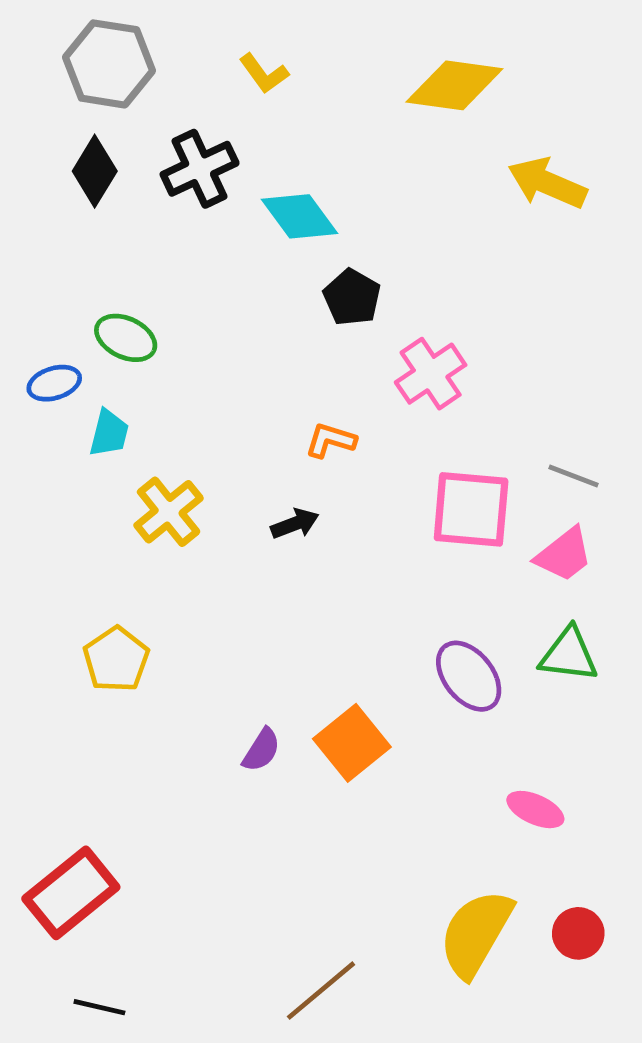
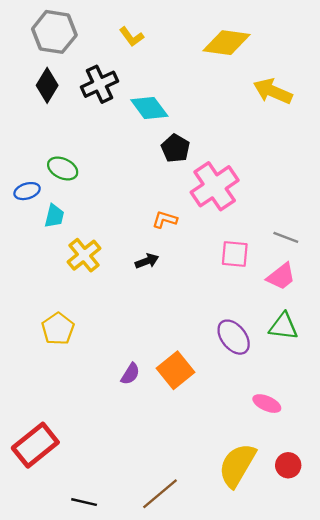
pink cross: (431, 374) -> (215, 186), size x1.4
pink square: (471, 509) -> (235, 254), size x0.7
black line: (99, 1007) -> (84, 502), moved

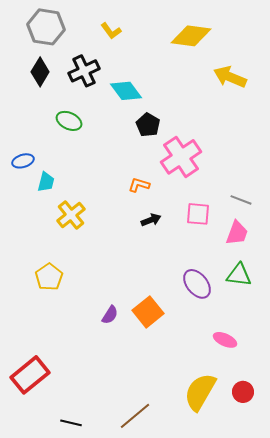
green ellipse: (63, 168) -> (69, 121), moved
black arrow: (147, 261) -> (151, 220), moved
pink trapezoid: (281, 277) -> (237, 233), turned -32

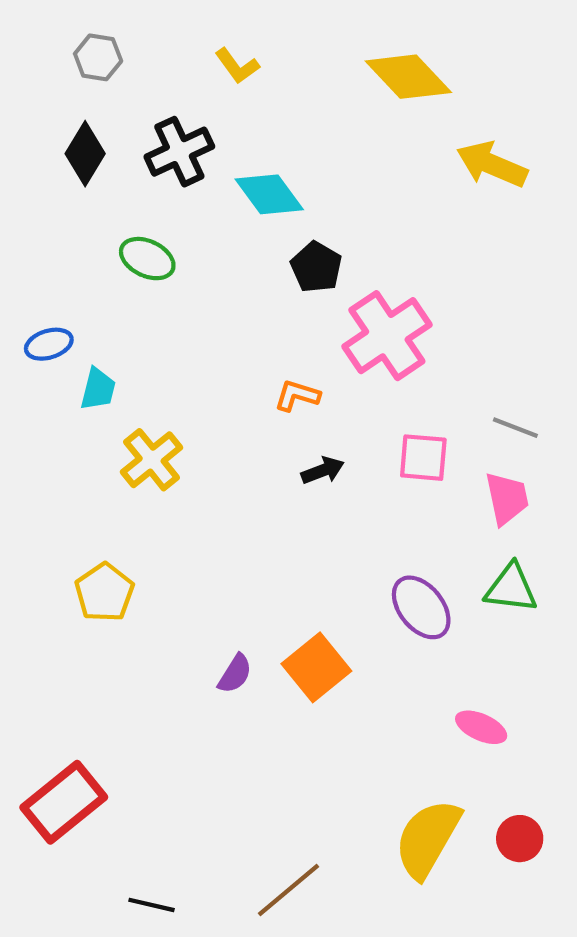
gray hexagon: (46, 27) -> (98, 57), size x0.6
yellow diamond: (191, 36) -> (408, 77), turned 39
pink trapezoid: (237, 233) -> (507, 498), turned -32

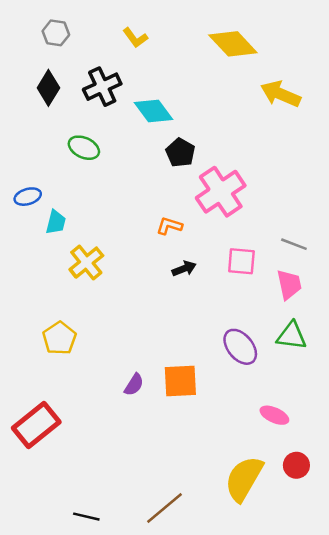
orange square: (316, 667) -> (180, 381), turned 36
red rectangle: (64, 802) -> (36, 425), moved
red circle: (520, 839) -> (296, 465), moved

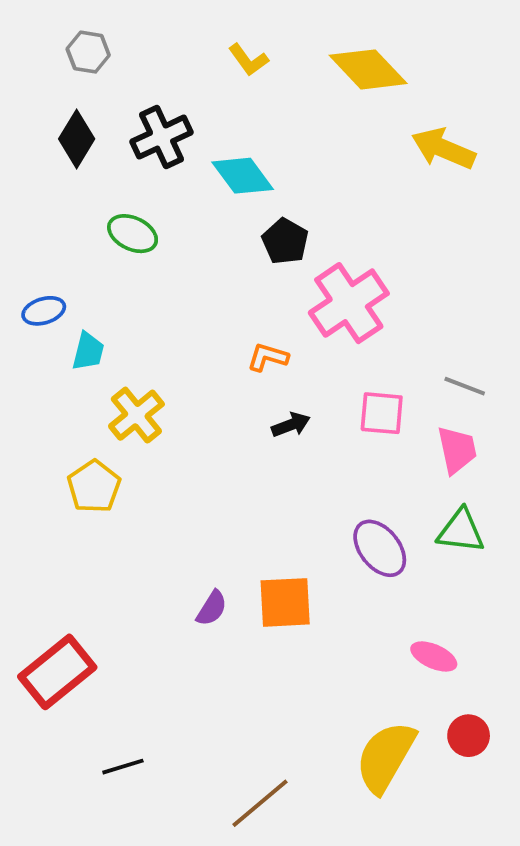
yellow L-shape: (135, 38) -> (248, 60), moved
yellow pentagon: (59, 338) -> (94, 487), moved
black line: (86, 517) -> (123, 767), moved, turned -30

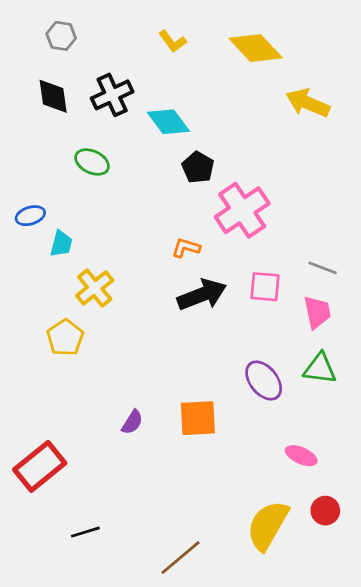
black diamond: (77, 139) -> (53, 96), turned -39
black arrow: (291, 425) -> (202, 295), size x1.8
purple semicircle: (212, 608) -> (132, 422), moved

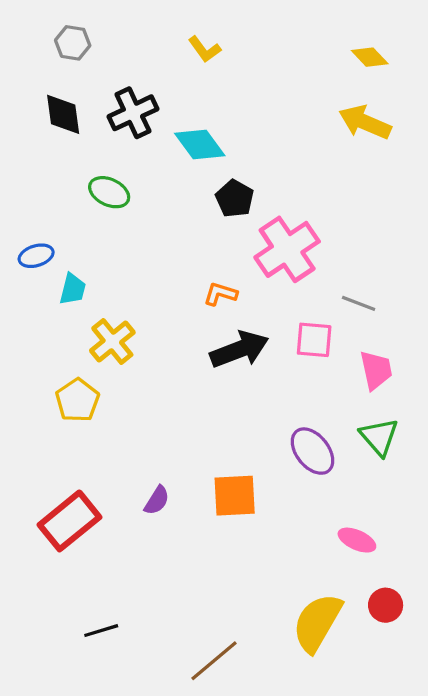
yellow diamond: (256, 48) -> (370, 57), moved, size x0.6
gray line: (323, 268) -> (359, 303), moved
green triangle: (320, 368) -> (379, 437), turned 42
red rectangle: (40, 466) -> (69, 521), moved

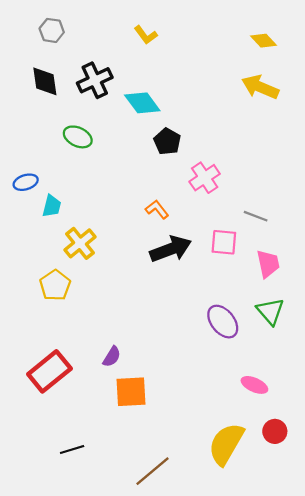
pink cross: (287, 249) -> (205, 178), size x0.7
orange L-shape: (220, 294) -> (157, 209), turned 35
orange square: (235, 496) -> (131, 392), moved

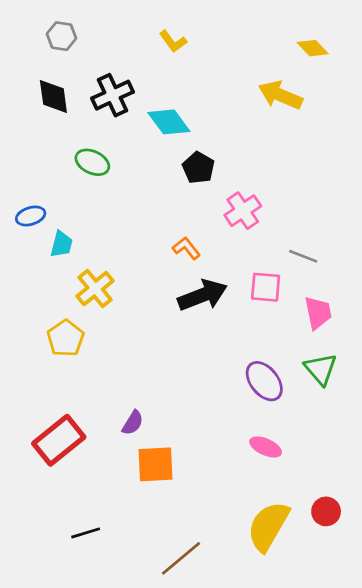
yellow arrow: (260, 87) -> (280, 95), moved
pink ellipse: (254, 385) -> (266, 447), moved

